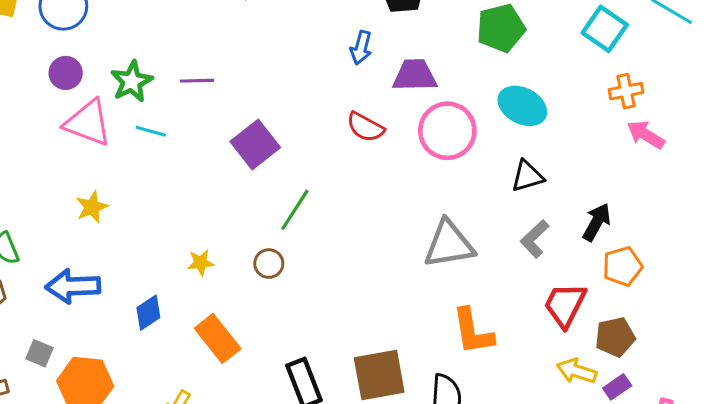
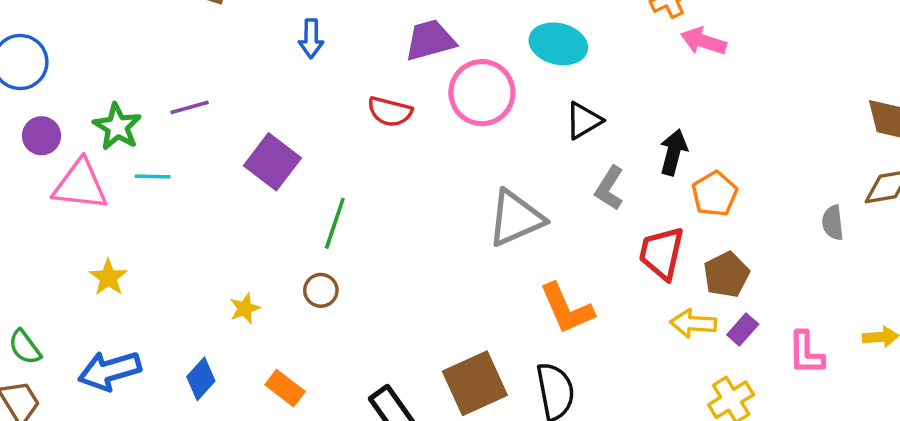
blue arrow: (361, 48) -> (311, 38), moved
orange rectangle: (218, 338) -> (285, 388), size x0.7

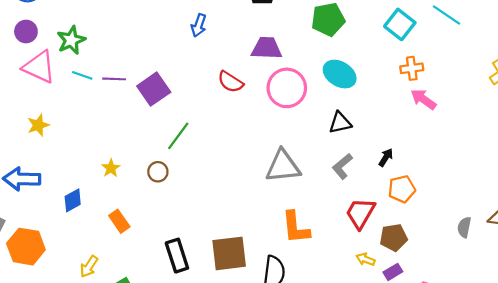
purple line: (190, 107) -> (114, 79), moved
black arrow: (674, 152) -> (386, 157), size x0.7
yellow star: (245, 308) -> (111, 168), turned -30
yellow arrow: (693, 323) -> (366, 259), size x0.7

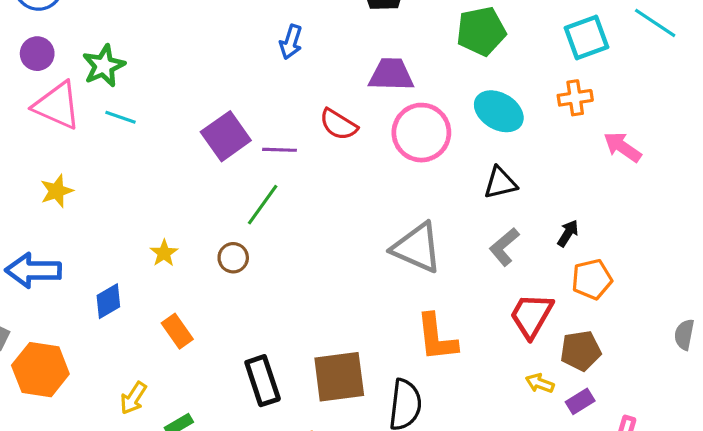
cyan square: (400, 24) -> (586, 37), turned 32
orange cross: (412, 68) -> (575, 98), moved
purple line: (114, 79) -> (280, 150), moved
gray triangle: (283, 166) -> (417, 248), turned 30

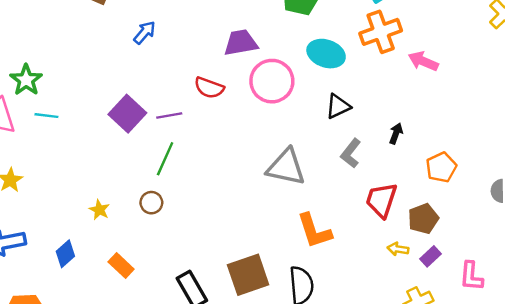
blue arrow: (291, 42) -> (145, 33), moved, turned -145
orange cross: (575, 98) -> (381, 32), size x1.6
orange pentagon: (592, 279) -> (441, 167), moved

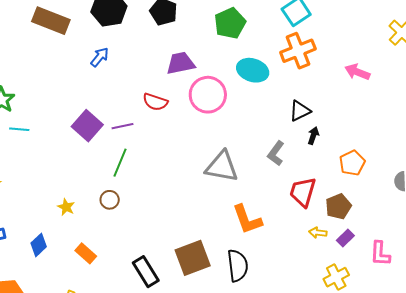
pink arrow: (423, 61) -> (357, 72), moved
black triangle: (338, 106) -> (300, 111), moved

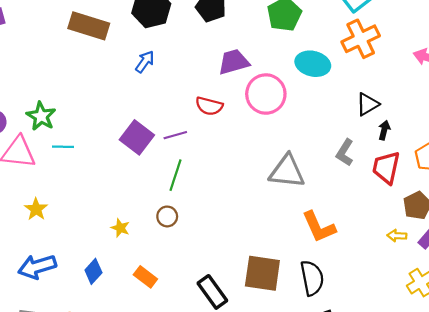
red trapezoid: (303, 192) -> (386, 168), moved
brown square: (193, 258) -> (262, 273), turned 33

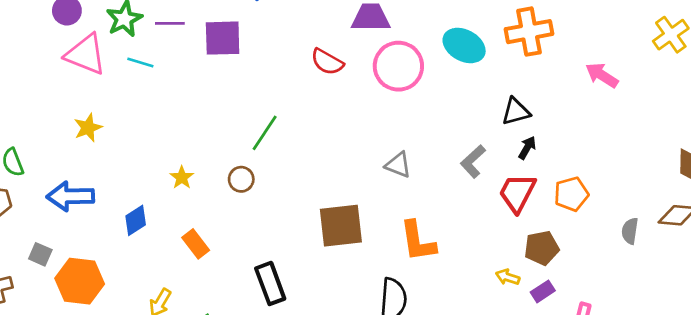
purple line: (175, 135) -> (170, 23), moved
purple square: (137, 137) -> (223, 38), moved, turned 36
gray triangle: (287, 171) -> (398, 165), size x0.6
brown square: (262, 273) -> (341, 226), moved, turned -30

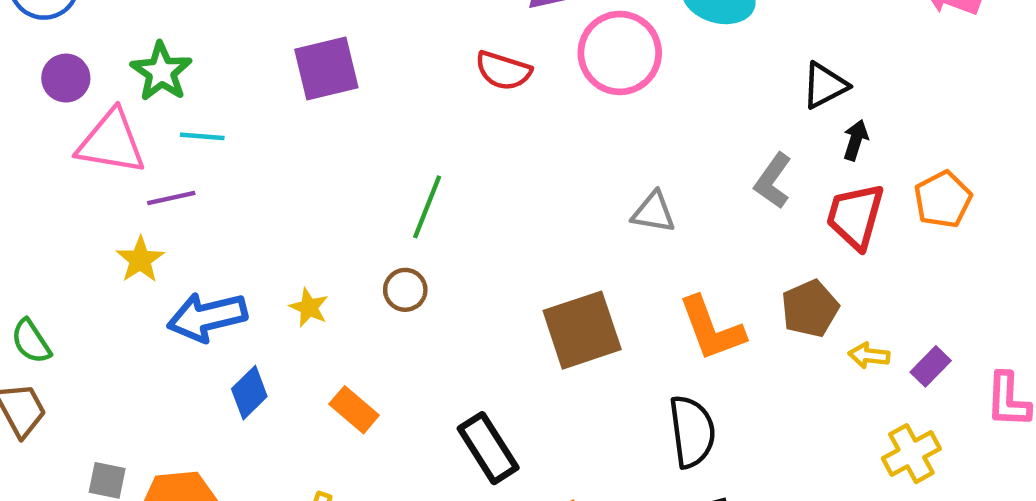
purple line: (170, 23) -> (171, 198), moved
blue arrow: (70, 196) -> (207, 317), moved
brown pentagon: (542, 248) -> (810, 309), moved

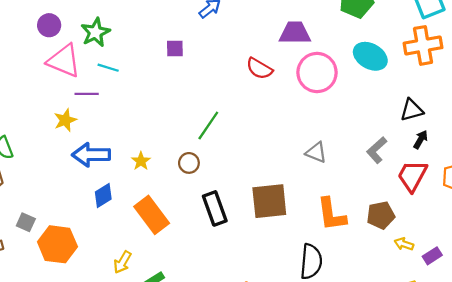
purple square: (326, 68) -> (175, 49), size x0.6
orange rectangle: (354, 410) -> (152, 215), size x1.6
black rectangle: (488, 448) -> (215, 208), moved

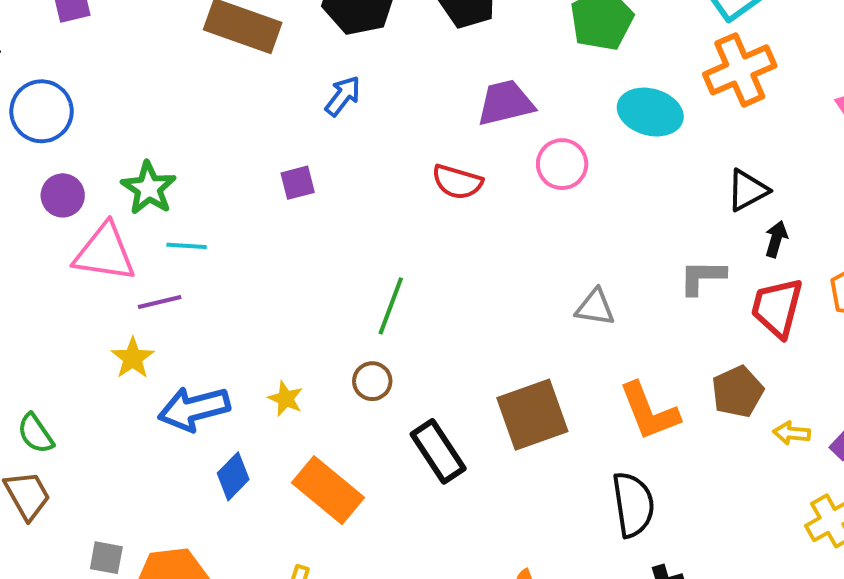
pink circle: (317, 72) -> (562, 164), size x0.7
gray L-shape: (377, 150) -> (702, 277), turned 56

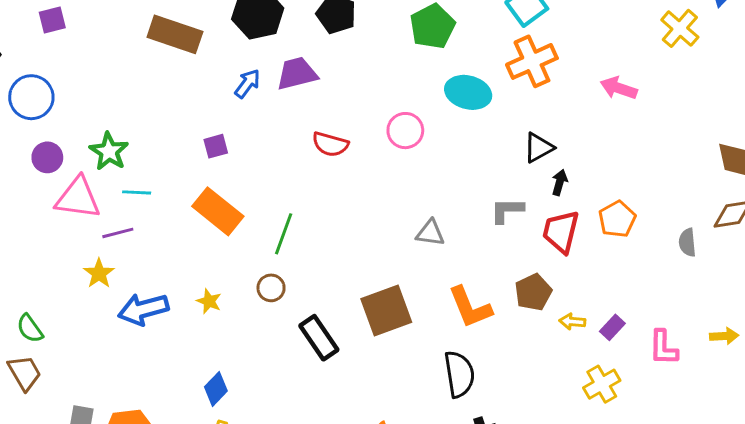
purple trapezoid: (505, 103) -> (297, 73), moved
blue diamond: (233, 476) -> (216, 389), moved
orange rectangle: (328, 490) -> (218, 211), moved

